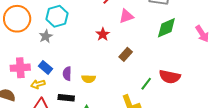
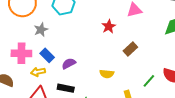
gray star: (46, 36) -> (41, 30), moved
purple semicircle: (67, 74) -> (69, 64), turned 56
yellow semicircle: (89, 79) -> (107, 74), moved

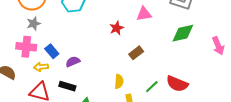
gray star: (41, 30) -> (34, 23), moved
yellow semicircle: (107, 74) -> (119, 81), moved, turned -96

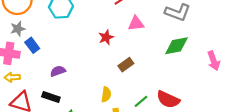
blue rectangle: (52, 51) -> (32, 45), moved
yellow arrow: (41, 67) -> (12, 77), moved

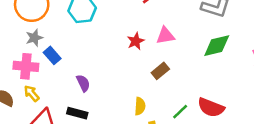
pink triangle: (136, 23) -> (165, 36), moved
purple semicircle: (58, 71) -> (83, 83), turned 88
yellow arrow: (12, 77) -> (32, 93), turned 56

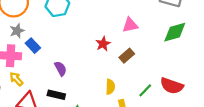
red star: (136, 41) -> (103, 44), moved

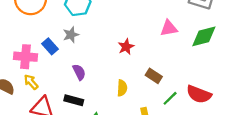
pink triangle: (130, 25) -> (169, 28), moved
gray star: (17, 31) -> (71, 35), moved
brown rectangle: (127, 56) -> (154, 76), moved, turned 72
yellow semicircle: (110, 87) -> (122, 88), moved

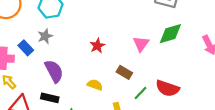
pink triangle: (169, 28) -> (141, 44), moved, turned -42
purple semicircle: (79, 72) -> (54, 71), size x1.5
yellow semicircle: (122, 88) -> (95, 85), turned -72

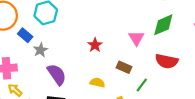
gray star: (45, 36) -> (40, 50), moved
blue rectangle: (26, 48) -> (25, 35), moved
red semicircle: (167, 88) -> (167, 61), moved

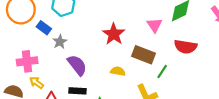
red star: (95, 45) -> (114, 34), size x1.5
brown rectangle: (124, 67) -> (144, 55), size x1.5

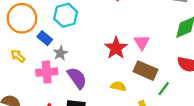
pink triangle: (154, 25) -> (142, 42), moved
pink cross: (27, 61) -> (47, 72), moved
yellow arrow: (36, 83) -> (18, 56), moved

